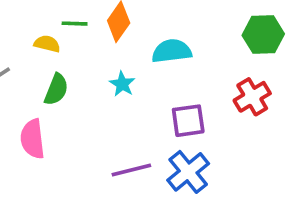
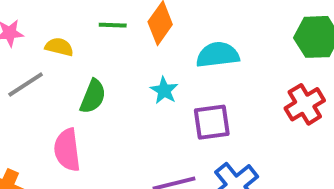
yellow semicircle: (47, 44) -> (59, 47), moved
purple square: (188, 121) -> (212, 122), moved

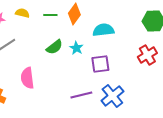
yellow semicircle: (59, 47) -> (22, 13), moved
green semicircle: (93, 96) -> (54, 47), moved, turned 30

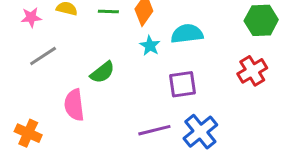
green semicircle: (54, 47) -> (102, 72), moved
cyan star: (76, 48) -> (150, 46), moved

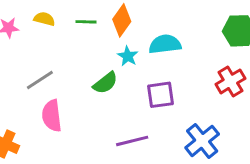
gray line: (43, 56) -> (40, 80), moved
green semicircle: (102, 72) -> (105, 83), moved
blue cross: (200, 132) -> (202, 141), moved

